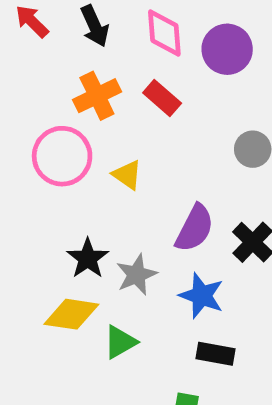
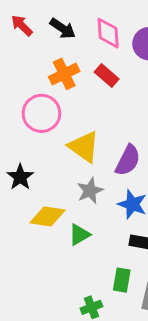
black arrow: (95, 26) -> (63, 28), turned -32
yellow triangle: (127, 175) -> (84, 147), moved, size x1.6
black star: (88, 258) -> (20, 177), moved

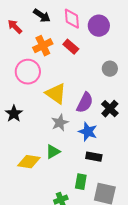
red arrow: (22, 25) -> (15, 27), moved
yellow diamond: (48, 216) -> (29, 162), moved

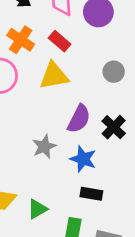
orange cross: (43, 46) -> (21, 40), turned -30
yellow triangle: (56, 94) -> (54, 76), moved, turned -45
green triangle: (53, 152) -> (37, 209), moved

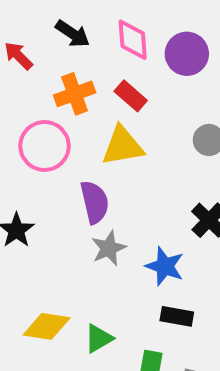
orange cross: (21, 40) -> (75, 94), turned 36
purple semicircle: (79, 119) -> (95, 202), moved, turned -40

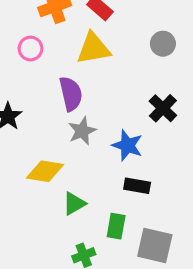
pink circle: (45, 146) -> (30, 49), size x0.6
yellow diamond: (47, 326) -> (45, 171), moved

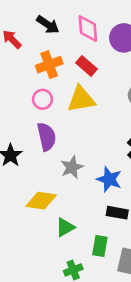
pink circle: (30, 49) -> (43, 99), moved
purple semicircle: (71, 94) -> (47, 137), moved

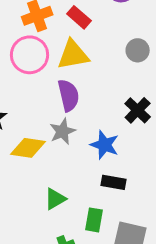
pink circle: (43, 99) -> (30, 55), size x1.6
purple semicircle: (47, 137) -> (69, 95), moved
yellow diamond: (41, 201) -> (28, 148), moved

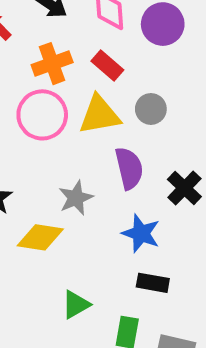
gray circle: (138, 50) -> (151, 109), moved
purple semicircle: (69, 95) -> (129, 168), moved
gray star: (63, 131) -> (76, 198), moved

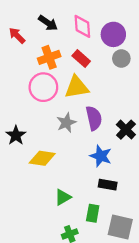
gray circle: (151, 109) -> (121, 58), moved
gray star: (76, 198) -> (66, 123), moved

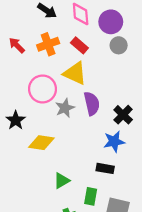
red arrow: (17, 36) -> (17, 45), moved
pink circle: (43, 87) -> (43, 89), moved
yellow triangle: (77, 87) -> (75, 73), turned 35
blue star: (101, 156) -> (114, 142), moved, turned -30

